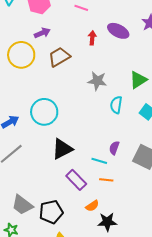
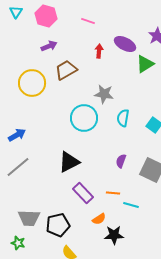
yellow circle: (21, 55) -> (32, 83), moved
green triangle: (138, 80) -> (145, 64), moved
cyan circle: (44, 112) -> (84, 118), moved
cyan line: (99, 161) -> (131, 205), moved
gray trapezoid: (22, 205) -> (29, 218), turned -35

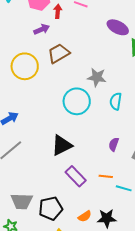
red arrow: (99, 51) -> (58, 11), moved
orange semicircle: (99, 219) -> (85, 216), moved

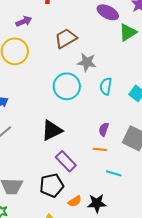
purple arrow: (42, 29) -> (24, 21), moved
brown trapezoid: (59, 53) -> (66, 38), moved
orange line: (106, 176) -> (100, 149), moved
black pentagon: (51, 208) -> (52, 185), moved

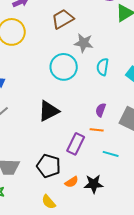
purple rectangle: (66, 161) -> (76, 144), moved, turned 70
black pentagon: (52, 185) -> (49, 166), turned 30

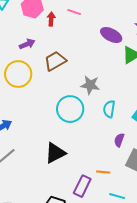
brown trapezoid: (63, 19) -> (55, 61), moved
purple semicircle: (101, 110) -> (119, 140), moved

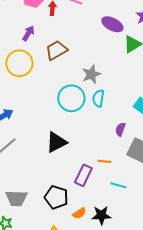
purple arrow: (27, 44) -> (28, 33), turned -35
gray star: (90, 85) -> (91, 74), turned -30
cyan semicircle: (109, 109) -> (98, 98), moved

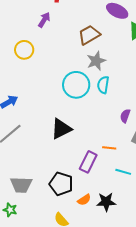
purple arrow: (28, 33) -> (44, 20), moved
brown trapezoid: (56, 50) -> (89, 35), moved
yellow circle: (19, 63) -> (24, 50), size x0.7

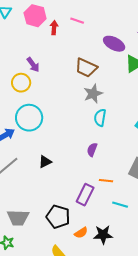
purple arrow: (44, 20) -> (33, 65), moved, turned 112
brown trapezoid: (89, 35) -> (86, 68), turned -125
cyan circle: (76, 85) -> (29, 118), moved
purple semicircle: (125, 116) -> (92, 150), moved
black triangle: (61, 129) -> (45, 162), moved, size x0.6

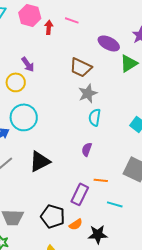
black triangle: (45, 162) -> (40, 161), size x1.6
orange semicircle: (81, 233) -> (76, 224), moved

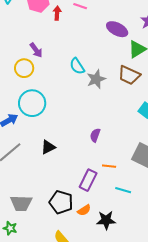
brown trapezoid: (81, 67) -> (129, 75), moved
cyan semicircle: (95, 117) -> (77, 66), moved, turned -42
black triangle: (40, 161) -> (48, 147), size x0.7

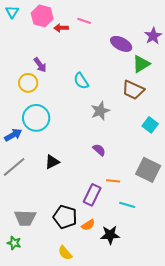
red arrow: (57, 13) -> (61, 28), turned -96
gray star: (96, 79) -> (100, 111), moved
purple semicircle: (95, 135) -> (99, 150), turned 112

